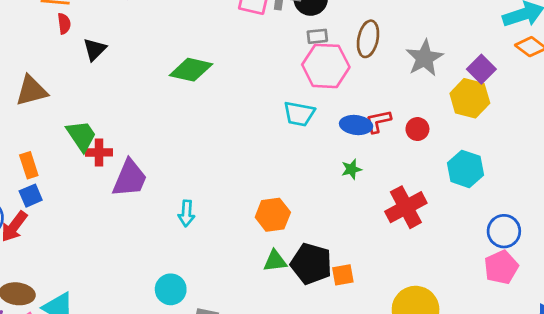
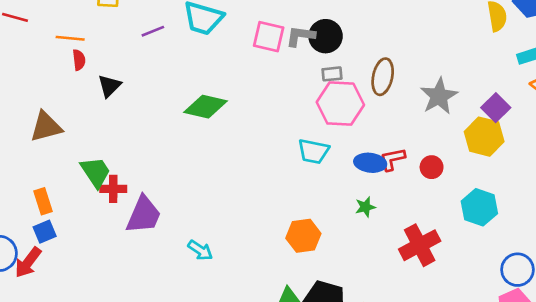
cyan arrow: (186, 213) -> (200, 250), turned -60
orange hexagon: (273, 215) -> (303, 236), moved

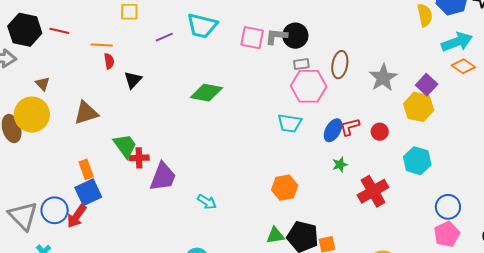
blue ellipse: (370, 163) -> (333, 130), turned -65
green star: (365, 207) -> (340, 165), moved
blue square: (45, 232) -> (88, 192), size x1.5

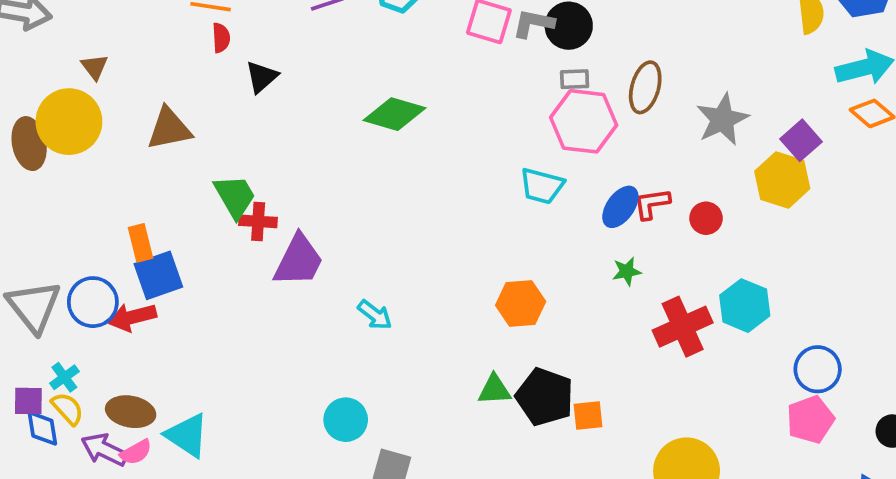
cyan hexagon: (417, 161) -> (745, 306), moved
orange rectangle: (86, 169) -> (140, 243), moved
red arrow: (77, 216) -> (132, 317), turned 35

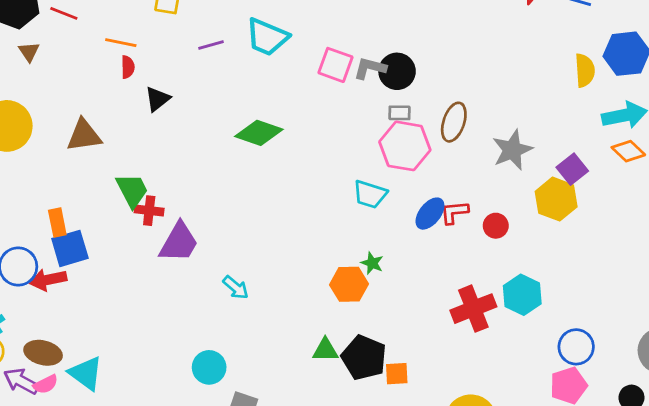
brown triangle: (95, 67) -> (29, 52), moved
green star: (627, 271) -> (372, 263), moved, turned 30

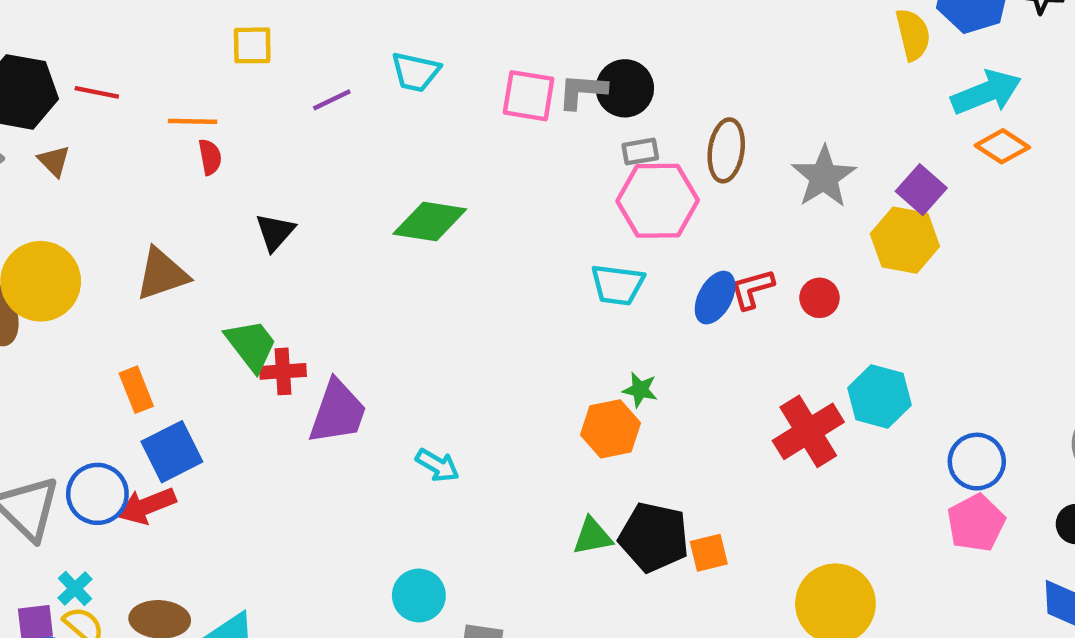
cyan trapezoid: (267, 37) -> (416, 72), size x0.7
black triangle: (157, 99) -> (275, 232), moved
orange rectangle: (57, 223) -> (136, 390), moved

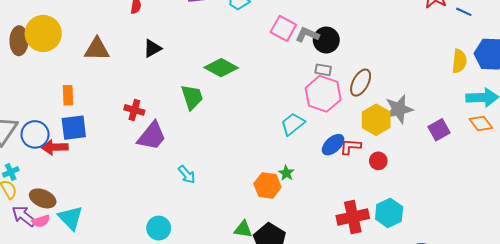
yellow hexagon: (905, 240) -> (376, 120), moved
cyan trapezoid: (618, 285) -> (293, 124), turned 115
green trapezoid: (251, 345) -> (192, 97), moved

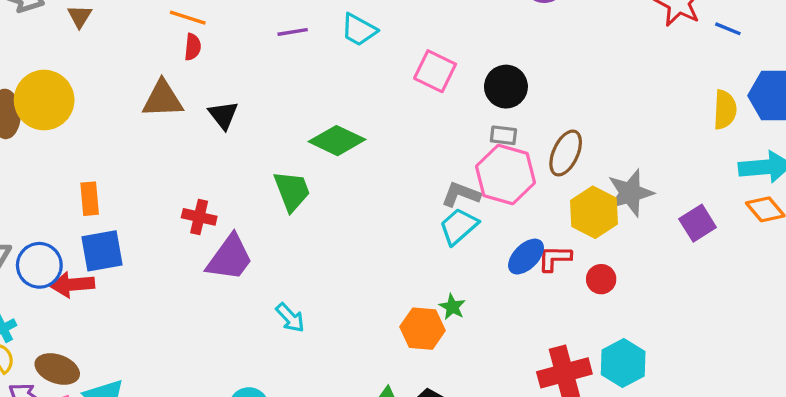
gray L-shape: (307, 35) -> (461, 194), moved
black triangle: (152, 48) -> (223, 115), turned -36
brown triangle: (97, 49) -> (163, 99), moved

